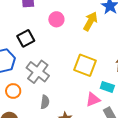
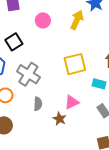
yellow square: (85, 65) -> (75, 64), turned -30
pink triangle: (93, 100) -> (72, 102), moved

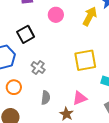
gray cross: (28, 74) -> (38, 68), size x0.6

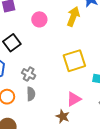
gray semicircle: (46, 98) -> (31, 94), moved

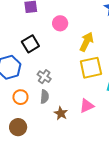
yellow arrow: (73, 17) -> (86, 42), moved
brown star: (63, 116) -> (61, 113), moved

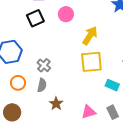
black square: (30, 44) -> (35, 18), moved
pink triangle: (87, 106) -> (89, 112), moved

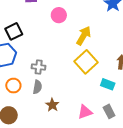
black square: (35, 18) -> (14, 31), moved
yellow square: (91, 62) -> (86, 62), turned -35
gray cross: (44, 65) -> (39, 67), turned -32

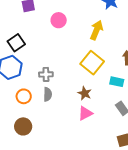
yellow arrow: (84, 36) -> (97, 30), moved
brown star: (52, 105) -> (85, 93), moved
pink triangle: (85, 112) -> (85, 113), moved

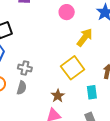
pink circle: (59, 20) -> (67, 12), moved
cyan rectangle: (117, 82) -> (92, 92), turned 56

